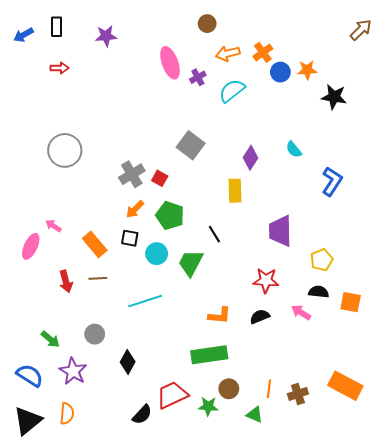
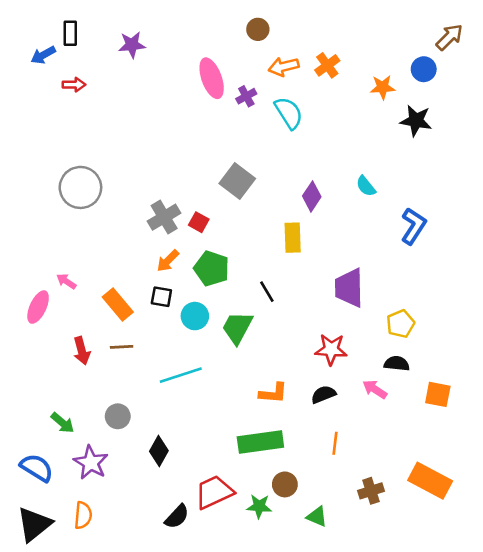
blue arrow: (24, 35) -> (43, 55), moved
blue circle: (280, 72) -> (424, 69), moved
cyan semicircle: (232, 91) -> (289, 113), turned 96
orange square: (351, 302) -> (438, 394), moved
orange line: (269, 389) -> (335, 443), moved

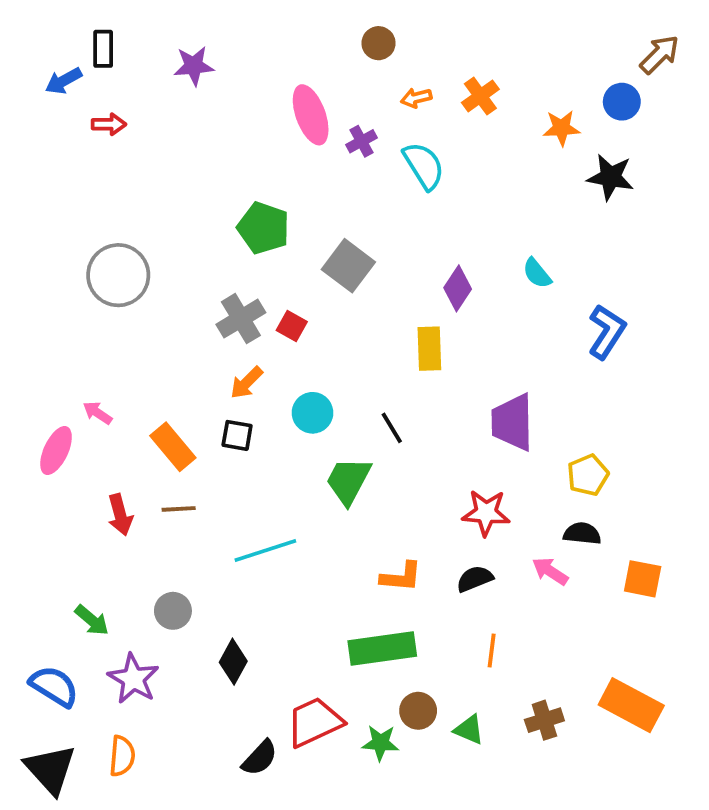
orange arrow: (284, 67) -> (416, 98), size x0.7
green pentagon: (212, 268) -> (263, 228), moved
cyan circle: (195, 316) -> (313, 413), moved
green triangle: (317, 517) -> (469, 730), moved
black triangle: (34, 524) -> (50, 769), turned -33

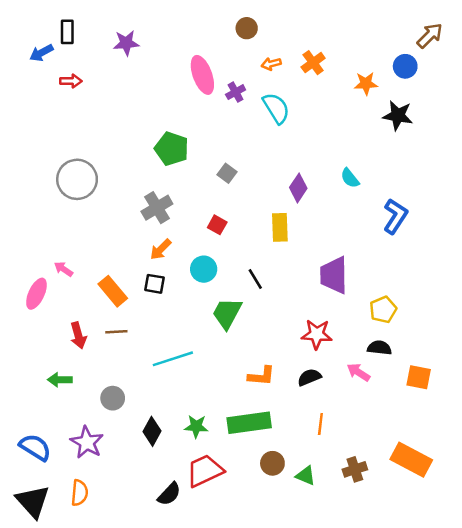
gray square: (348, 266) -> (227, 173), size x0.6
red square: (292, 326) -> (217, 225), moved
green arrow: (92, 620) -> (60, 380), moved, turned 140
green star: (380, 743) -> (196, 426), moved

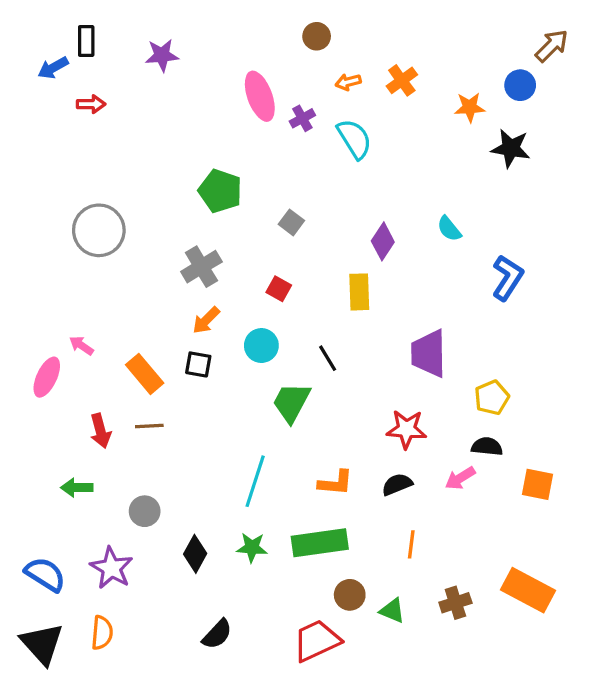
cyan line: (173, 359) -> (255, 481), moved, turned -54
pink arrow: (358, 372) -> (460, 478), turned -65
red trapezoid: (205, 471) -> (317, 641), moved

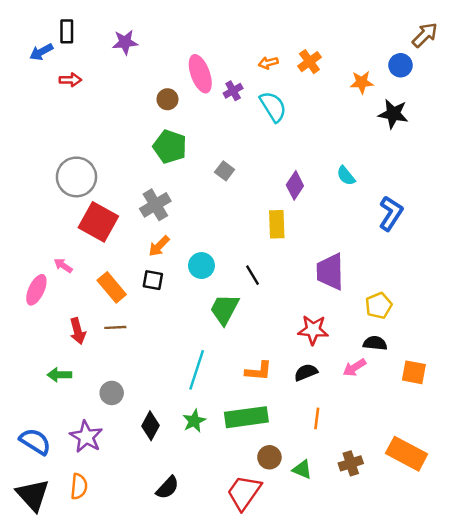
brown circle: (317, 36) -> (167, 99), moved
red square: (279, 289) -> (98, 222), moved, size x2.0
green star: (252, 548) -> (194, 421), turned -30
red trapezoid: (317, 641) -> (244, 492), turned -30

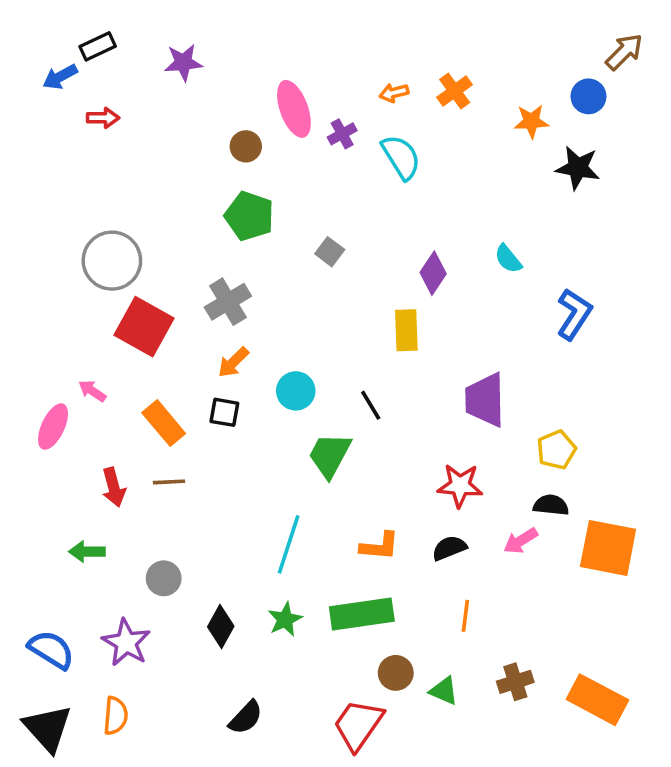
black rectangle: (67, 31) -> (98, 46), turned 65
orange square: (414, 372) -> (608, 548), size x1.6
orange rectangle: (407, 454) -> (597, 700), moved

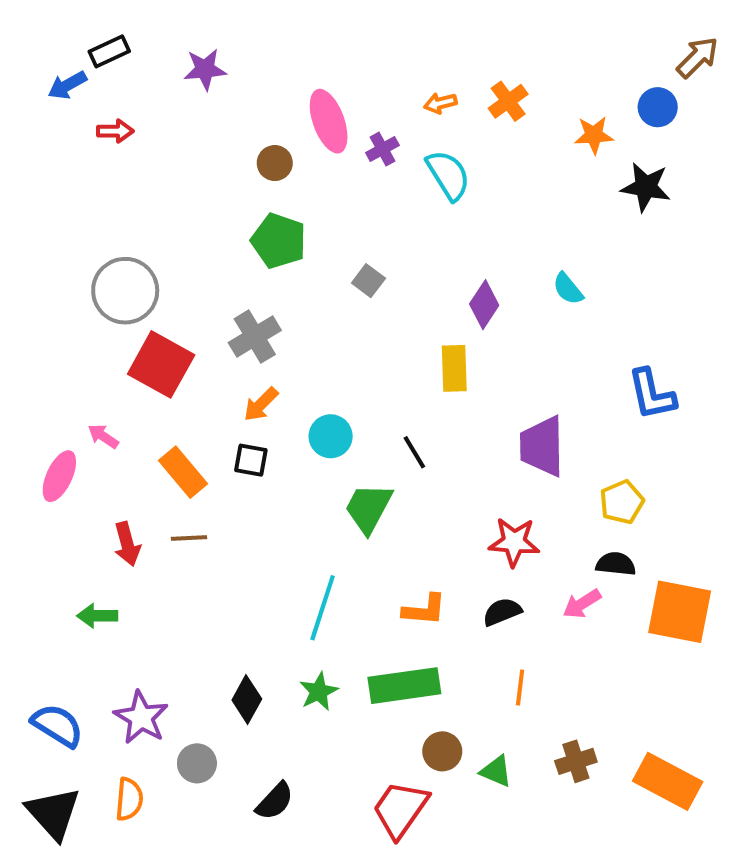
blue L-shape: (574, 314) -> (652, 394), moved, turned 135
gray circle: (164, 578) -> (197, 763), moved

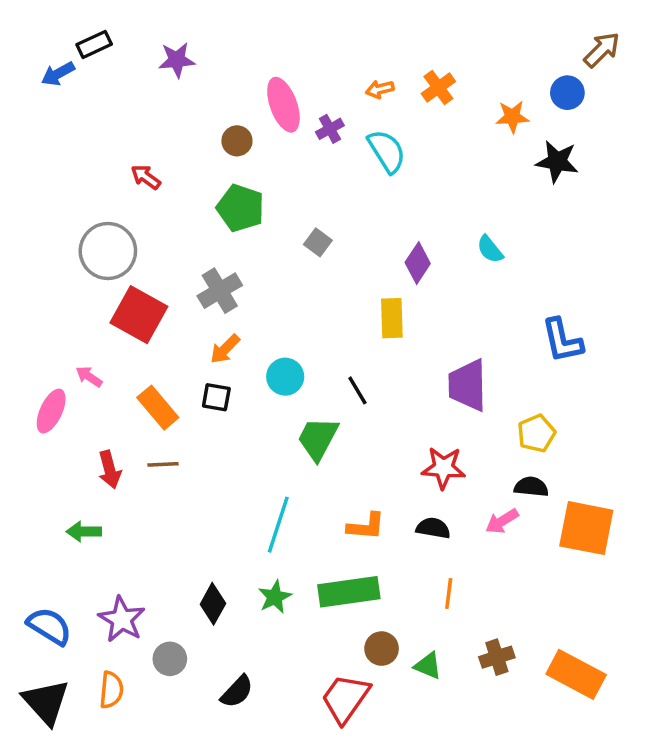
red arrow: (115, 131) -> (146, 177), moved, turned -144
black semicircle: (502, 612) -> (433, 528), turned 32

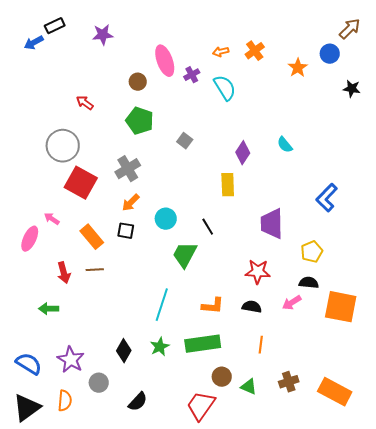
orange star: (512, 117) -> (298, 68), turned -30
black star: (557, 161) -> (352, 89), moved, size x0.7
blue L-shape: (562, 340) -> (327, 198), turned 56
black triangle: (46, 702) -> (27, 408), turned 36

